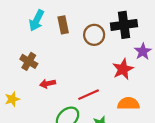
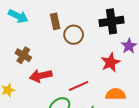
cyan arrow: (37, 20) -> (18, 16), moved, turned -90
brown circle: (94, 35) -> (74, 35), moved
red arrow: (48, 84) -> (41, 76), size x1.5

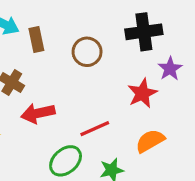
brown rectangle: (55, 21) -> (36, 39), moved
orange semicircle: (116, 94) -> (150, 141), turned -30

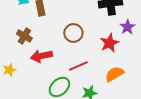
brown circle: (87, 52) -> (73, 33), moved

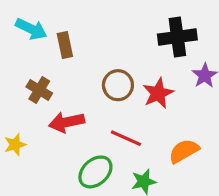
red star: (109, 43) -> (158, 93), moved
red line: (78, 66) -> (126, 138), turned 48

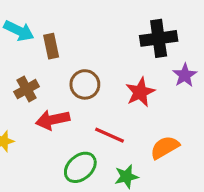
brown circle: (118, 85) -> (85, 84), moved
brown cross: (39, 90) -> (27, 89), turned 30

